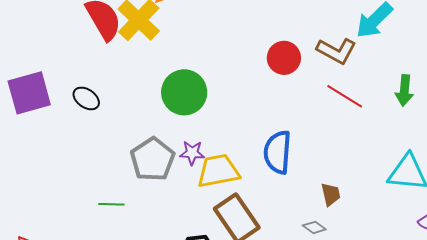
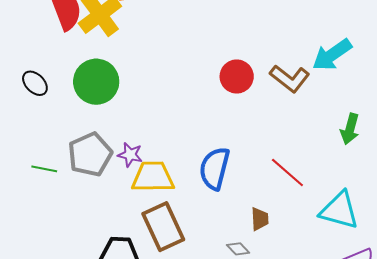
green circle: (184, 92) -> (96, 82), moved
red line: (345, 96) -> (287, 172), moved
green line: (111, 204) -> (44, 169), moved

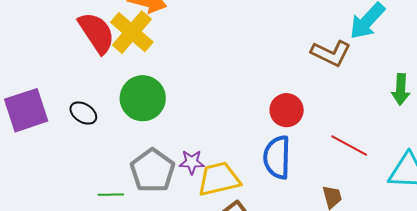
red circle: (237, 76) -> (287, 110), moved

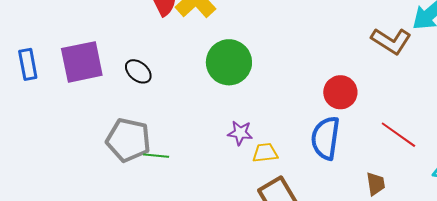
green circle: (143, 98) -> (229, 62), moved
gray pentagon: (153, 171) -> (128, 140), moved, turned -30
yellow trapezoid: (219, 179) -> (265, 153), size x0.6

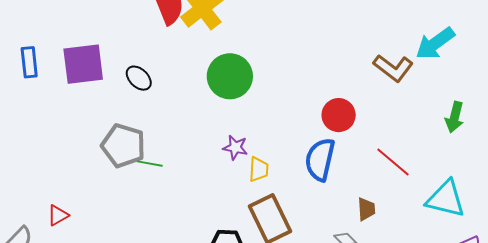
yellow trapezoid: (265, 153) -> (259, 169), turned 96

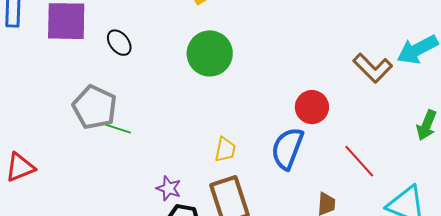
purple star: (235, 147) -> (169, 188), moved
red triangle: (58, 215) -> (20, 167), size x1.4

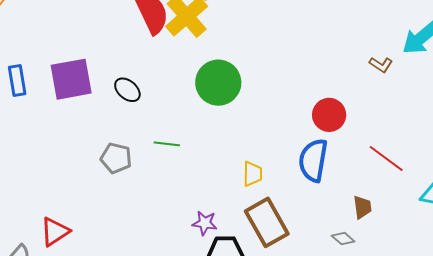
brown L-shape: (373, 68) -> (381, 65), size x0.6
gray pentagon: (95, 107) -> (116, 158), size x0.7
green line: (118, 129) -> (167, 144), moved

